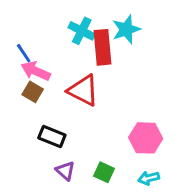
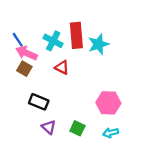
cyan star: (126, 29) -> (98, 44), moved
cyan cross: (82, 31) -> (53, 41), moved
red triangle: (83, 90) -> (62, 67), size x0.6

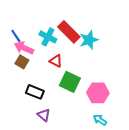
red rectangle: (76, 35) -> (69, 32), turned -40
green square: (77, 128) -> (70, 82), moved, size x1.5
cyan arrow: (111, 133) -> (100, 120), turned 48

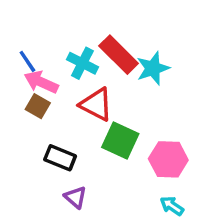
red triangle: (56, 61) -> (96, 104), size x1.5

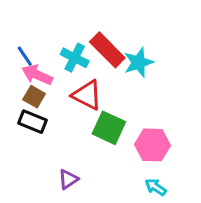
black rectangle: (60, 158) -> (32, 122), moved
purple triangle: (76, 197) -> (68, 179), turned 45

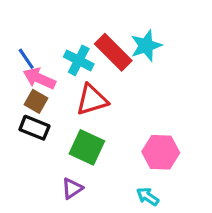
cyan star: (138, 62) -> (146, 46), moved
red triangle: (87, 95) -> (92, 100), turned -44
green square: (109, 128) -> (87, 147), moved
cyan arrow: (156, 187) -> (148, 197), moved

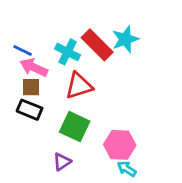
blue line: (26, 59) -> (23, 51), turned -30
brown square: (36, 101) -> (31, 87), turned -30
pink hexagon: (161, 152) -> (120, 145), moved

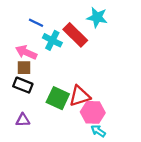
cyan star: (125, 39) -> (97, 17), moved, turned 30
blue line: (23, 51) -> (36, 23), moved
red triangle: (79, 86) -> (80, 96), moved
purple triangle: (62, 162) -> (23, 120), moved, turned 32

